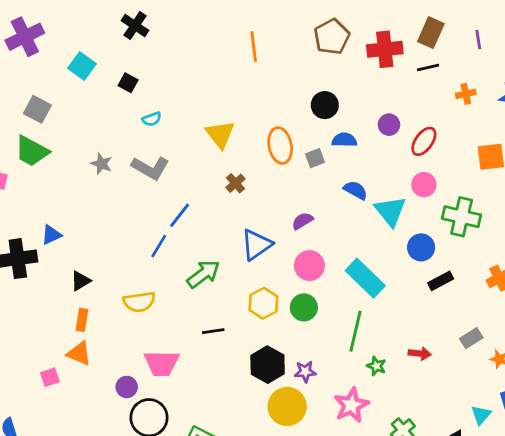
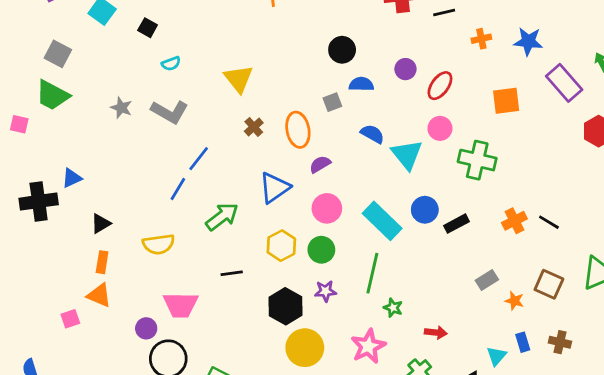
orange ellipse: (280, 146) -> (298, 130), moved
blue circle: (421, 247) -> (425, 210), moved
red arrow: (420, 353) -> (436, 332), moved
purple star: (305, 372) -> (325, 291), moved

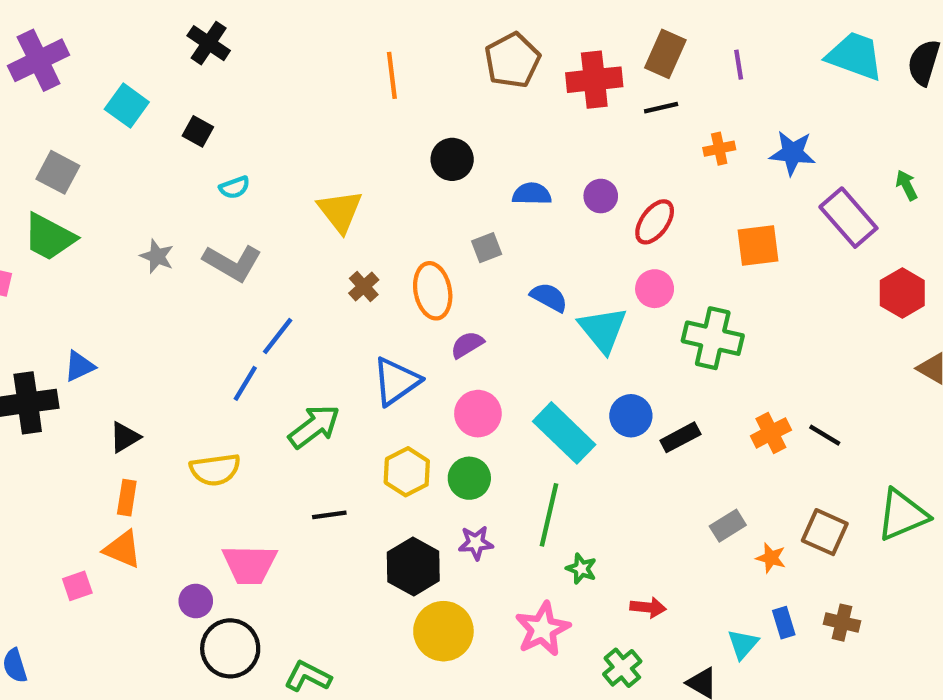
black circle: (342, 50) -> (452, 159), moved
blue semicircle: (361, 84) -> (532, 194), moved

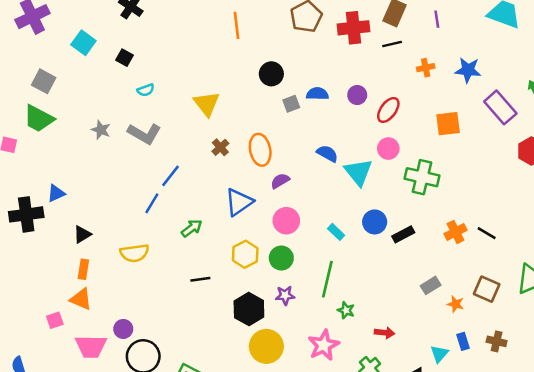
gray square: (487, 248) -> (291, 104), moved
green arrow: (314, 427) -> (192, 228), size x0.7
cyan rectangle: (564, 433) -> (336, 232), size x0.5
pink trapezoid: (250, 564) -> (91, 346), moved

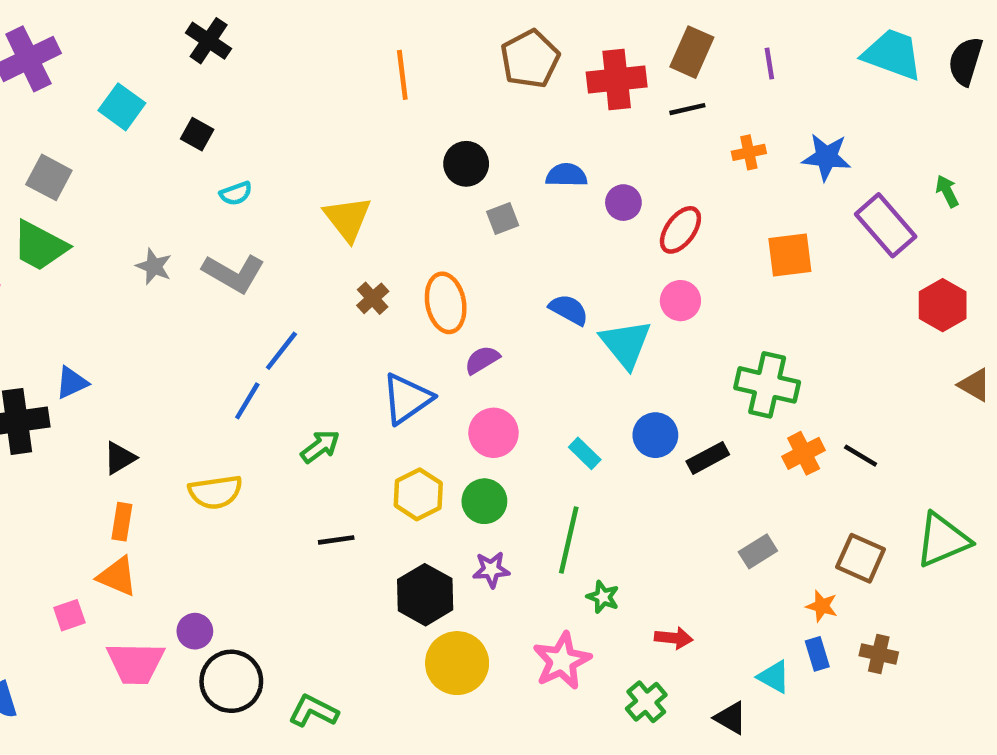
blue semicircle: (317, 94) -> (566, 175), moved
green cross: (422, 177) -> (767, 385), moved
orange star: (456, 304) -> (822, 606), moved
cyan triangle: (439, 354) -> (774, 677), turned -42

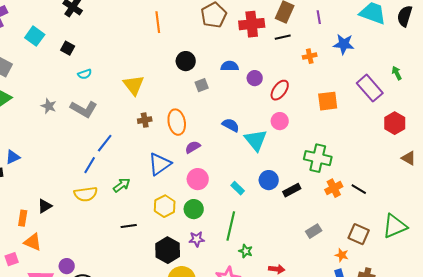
blue star: (826, 157) -> (344, 44), moved
brown cross: (373, 298) -> (145, 120), turned 32
black triangle: (120, 458) -> (45, 206), moved
yellow semicircle: (215, 492) -> (86, 194), moved
orange rectangle: (122, 522) -> (23, 218), moved

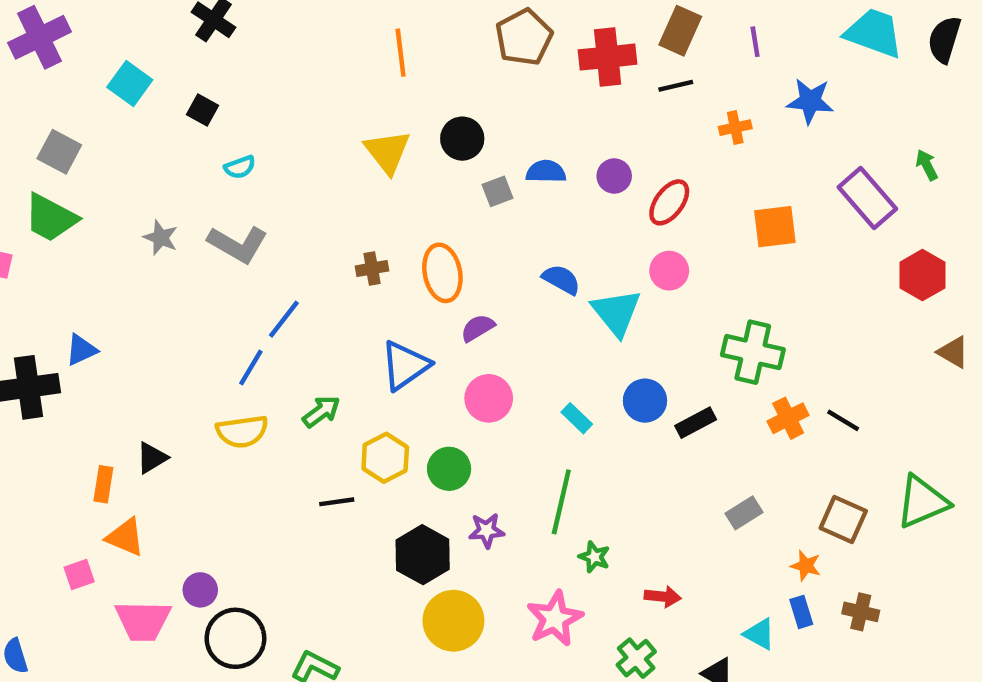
blue semicircle: (230, 66) -> (546, 172), moved
yellow triangle: (134, 85) -> (387, 152), moved
yellow hexagon: (165, 206) -> (385, 458), moved
green circle: (194, 209) -> (449, 469), moved

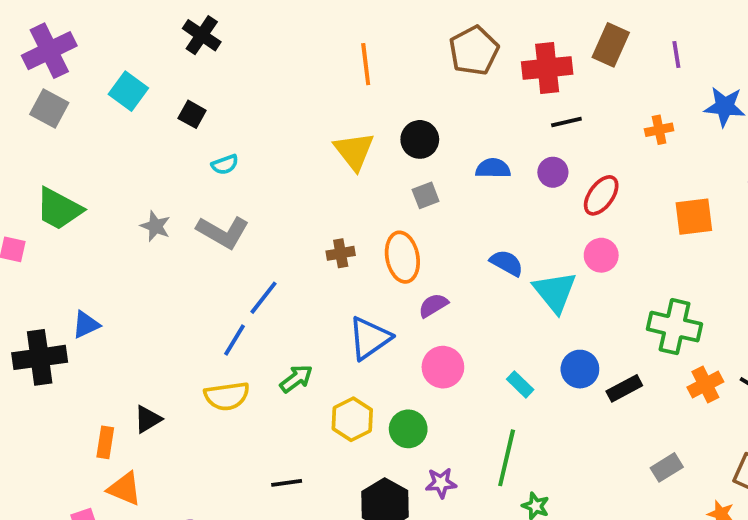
black line: (676, 86) -> (566, 122), moved
gray square: (59, 152) -> (49, 109), moved
gray square: (497, 191) -> (426, 195), moved
black line: (337, 502) -> (287, 483), moved

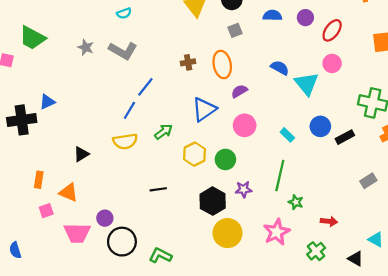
orange rectangle: (105, 442) -> (39, 180), moved

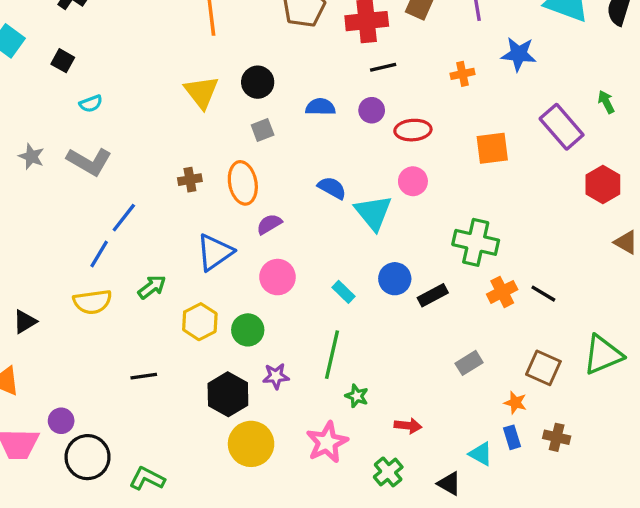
red ellipse: (332, 30) -> (413, 130), turned 50

